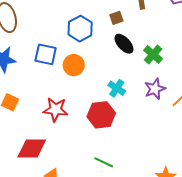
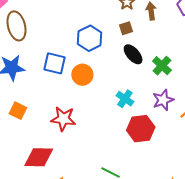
red hexagon: (101, 115) -> (141, 129), moved

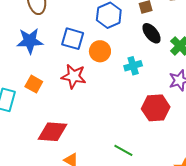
cyan cross: (125, 99) -> (133, 66), moved, turned 36
red star: (63, 119) -> (74, 76), moved

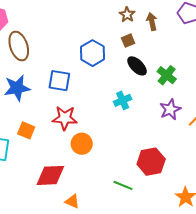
orange circle: (100, 51) -> (82, 144), moved
red hexagon: (156, 108) -> (151, 162), moved

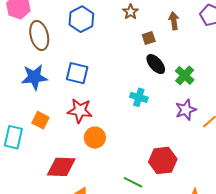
brown star: (127, 15) -> (131, 12), moved
blue hexagon: (93, 53) -> (81, 19), moved
cyan cross: (123, 100) -> (139, 97), turned 36

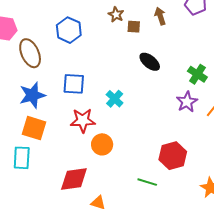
brown square: (149, 38) -> (134, 27), moved, turned 32
green cross: (185, 75) -> (197, 74), moved
cyan cross: (139, 97) -> (115, 99), moved, turned 36
orange square: (41, 120) -> (34, 128), moved, size x1.4

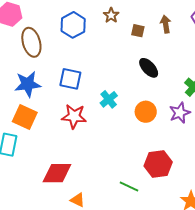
brown star: (116, 14) -> (111, 15), moved
orange circle: (102, 144) -> (146, 112), moved

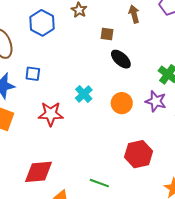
brown square: (138, 31) -> (107, 34), moved
blue square: (70, 79) -> (33, 74), moved, size x0.7
purple star: (180, 113) -> (156, 101), turned -30
green line: (129, 187) -> (99, 183), moved

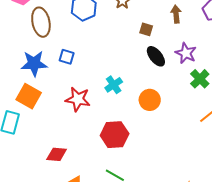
purple star: (156, 101) -> (186, 53), moved
red hexagon: (139, 154) -> (115, 135), moved
red diamond: (38, 172) -> (57, 154), size x0.7

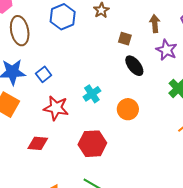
purple star: (186, 53) -> (167, 50), moved
blue square: (67, 57) -> (44, 74), moved, turned 35
red diamond: (57, 154) -> (38, 143), moved

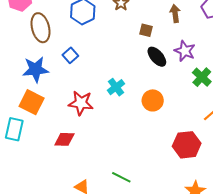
purple star: (167, 50) -> (185, 51), moved
blue square: (44, 74) -> (70, 55), moved
red hexagon: (92, 144) -> (187, 145), moved

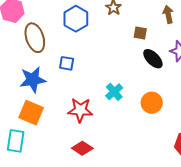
blue square: (70, 55) -> (67, 63), turned -35
red diamond: (64, 139) -> (82, 148), moved, turned 35

